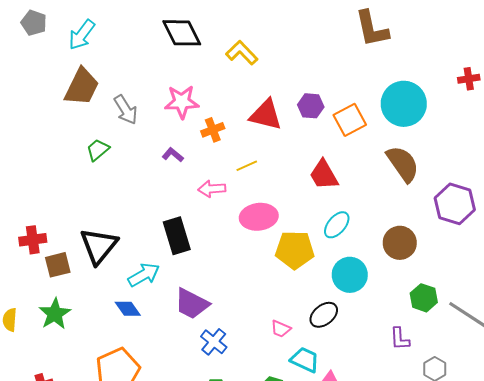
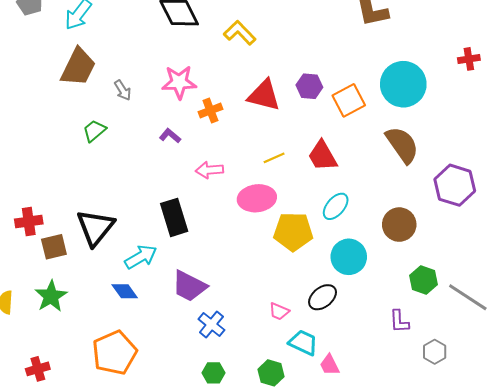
gray arrow: (126, 110) -> (123, 90), size x0.7
yellow line: (247, 166) -> (274, 158), moved

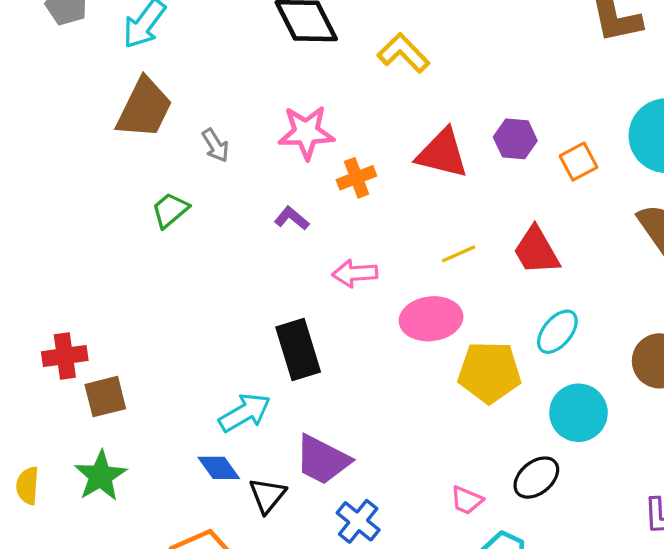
orange square: (349, 100) -> (578, 162), size x0.7
black triangle: (95, 228) -> (267, 495), moved, size x0.6

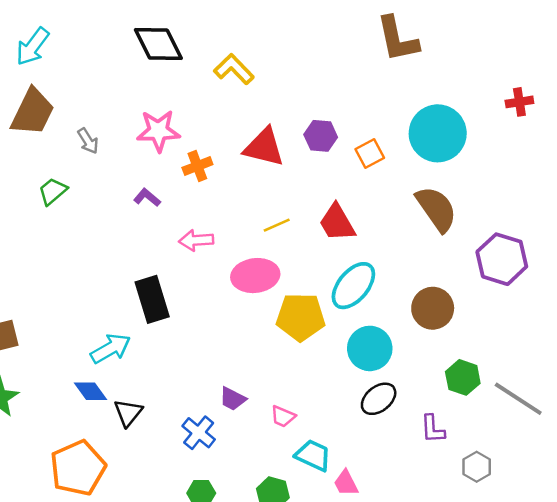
cyan ellipse: (557, 332) -> (353, 286), size x1.4
purple trapezoid: (322, 460) -> (233, 399), moved, size x0.6
black ellipse: (536, 478) -> (379, 399), moved

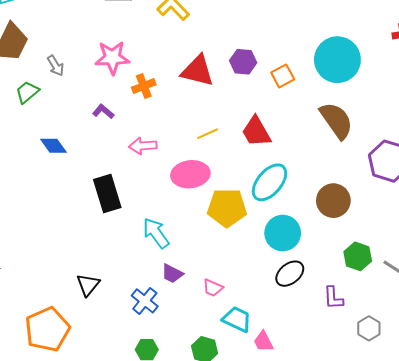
green trapezoid: (53, 191) -> (27, 92), moved
cyan arrow: (111, 348) -> (156, 233), moved, turned -96
blue diamond: (90, 391) -> (54, 146), moved

